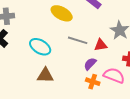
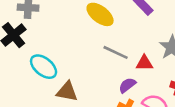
cyan ellipse: (40, 47) -> (44, 67), moved

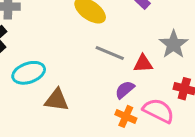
cyan ellipse: (44, 67) -> (29, 73), turned -56

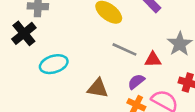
brown triangle: (57, 100) -> (98, 88), moved

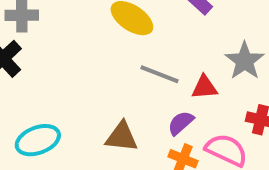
cyan ellipse: (54, 64) -> (38, 140), moved

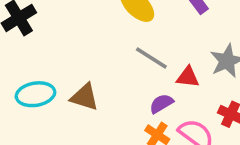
brown triangle: (122, 137) -> (85, 97), moved

